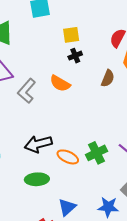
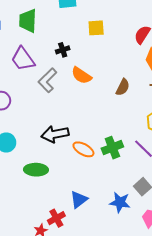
black cross: (75, 56) -> (63, 50), moved
brown semicircle: (108, 78) -> (123, 87), moved
green ellipse: (37, 179) -> (36, 170), moved

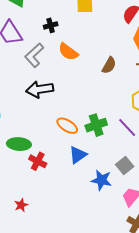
black arrow: (55, 134) -> (40, 89), moved
blue triangle: (79, 199) -> (78, 155), moved
red cross: (56, 218) -> (38, 161), moved, turned -36

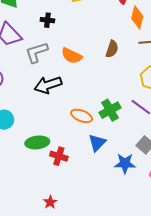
black cross: (51, 25) -> (47, 20), turned 32
orange semicircle: (68, 52) -> (72, 56), moved
gray L-shape: (34, 55) -> (37, 52), turned 35

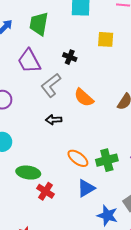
gray L-shape: (37, 52) -> (51, 85), turned -35
black arrow: (48, 85) -> (54, 120), size x0.6

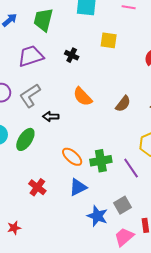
purple trapezoid: (29, 61) -> (31, 56), turned 96
gray L-shape: (51, 85) -> (30, 96), moved
green ellipse: (28, 173) -> (25, 139), moved, turned -70

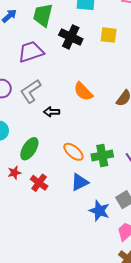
black cross: (72, 55) -> (71, 37), moved, size x1.6
green ellipse: (25, 139) -> (29, 149), moved
red star: (14, 228) -> (14, 173), moved

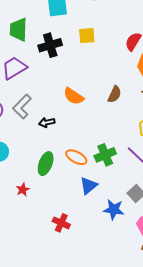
black cross: (71, 37) -> (50, 45), turned -30
green ellipse: (29, 149) -> (46, 164), moved
red cross: (39, 183) -> (61, 223), moved

